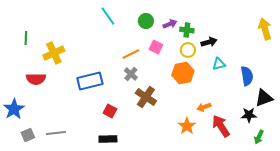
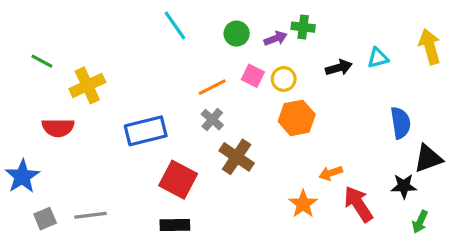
green cross: (187, 30) -> (303, 27), moved
green line: (26, 38) -> (42, 61), turned -64
yellow circle: (188, 50) -> (284, 79), moved
cyan triangle: (219, 64) -> (378, 58), moved
red square: (110, 111) -> (178, 180), size x1.6

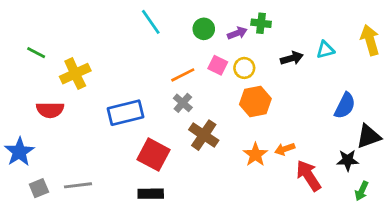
blue semicircle: (401, 123) -> (345, 106), turned 36
orange star: (303, 204) -> (255, 155), moved

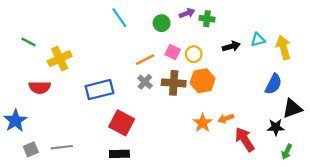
purple arrow: (237, 33) -> (187, 13), moved
yellow arrow: (370, 40) -> (283, 47), moved
brown cross: (204, 135) -> (174, 83), moved, turned -30

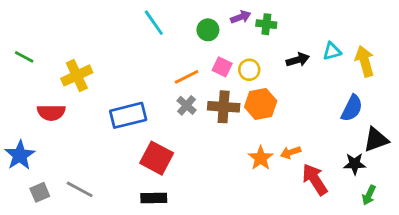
green line: (29, 42) -> (24, 57), moved
gray line: (62, 147) -> (80, 189), turned 35

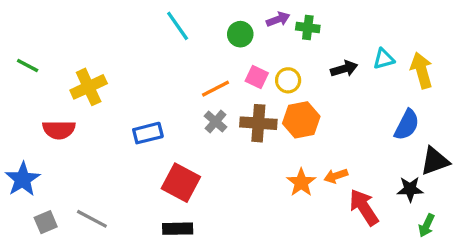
blue rectangle: (128, 115) -> (148, 133), size x0.7

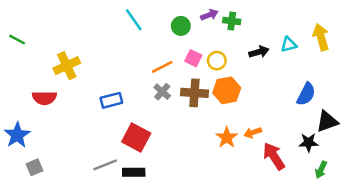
green line: (28, 65) -> (17, 40), moved
yellow arrow: (422, 70) -> (321, 37), moved
gray line: (92, 219) -> (105, 165), moved, turned -50

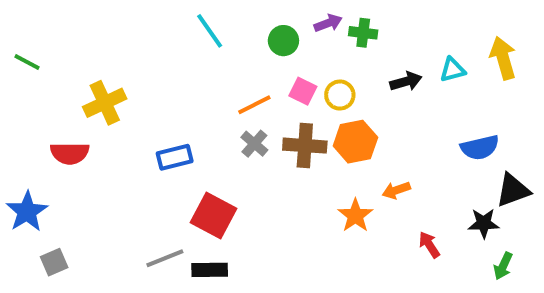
blue semicircle: (306, 94) -> (480, 147), turned 50
orange arrow: (253, 133) -> (396, 190), moved
red arrow: (274, 156) -> (429, 245), size x0.6

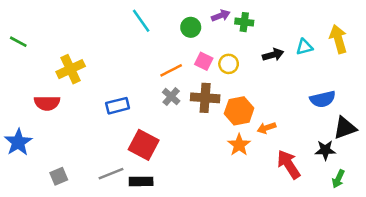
orange hexagon: (355, 142) -> (239, 111), moved
red arrow: (429, 245) -> (289, 164), size x1.6
gray square: (54, 262) -> (59, 176), moved

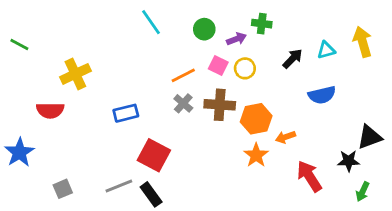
purple arrow: (221, 16) -> (236, 39), moved
black arrow: (273, 55) -> (293, 59), turned -30
blue semicircle: (323, 99) -> (322, 95), moved
black rectangle: (141, 181) -> (151, 194), turned 55

